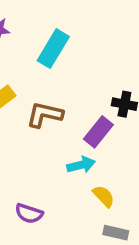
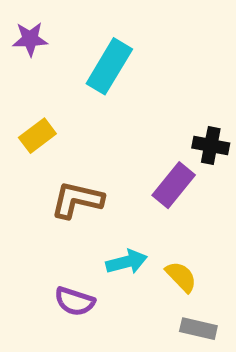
brown L-shape: (45, 115) -> (77, 200), moved
cyan arrow: (81, 165) -> (127, 262), moved

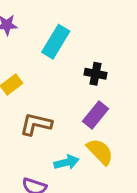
black cross: (211, 145) -> (95, 74), moved
yellow semicircle: (181, 277) -> (100, 152), moved, size x1.4

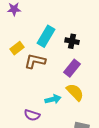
cyan rectangle: (56, 42) -> (46, 36), moved
brown L-shape: (36, 124) -> (35, 61), moved

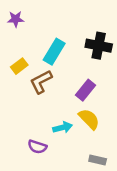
black cross: (72, 41) -> (99, 46), moved, size x1.5
brown L-shape: (35, 61) -> (41, 82), turned -40

